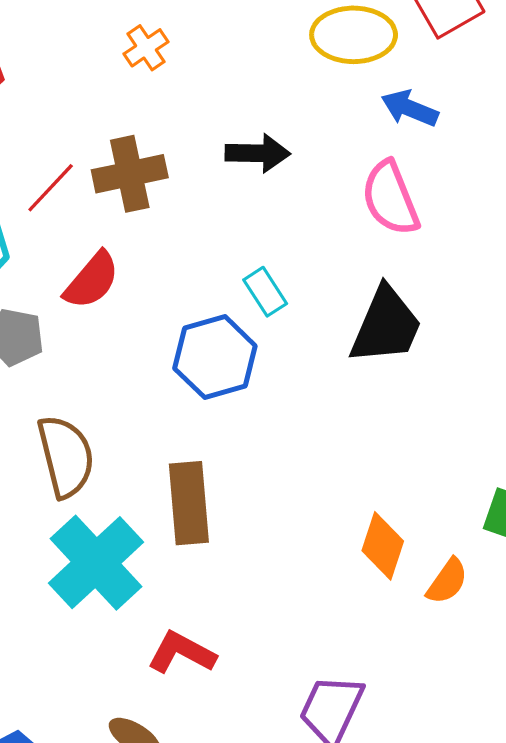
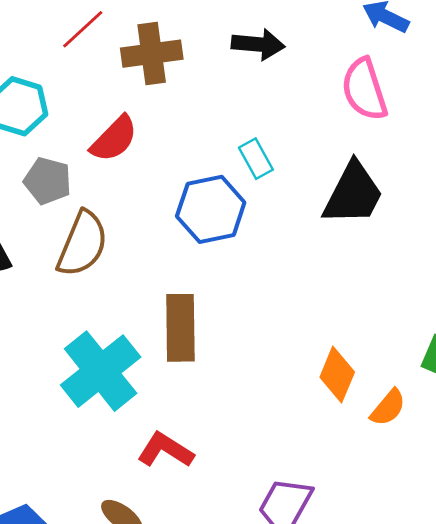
red line: (51, 188) -> (83, 29), moved
brown semicircle: (66, 456) -> (82, 244), moved, turned 32

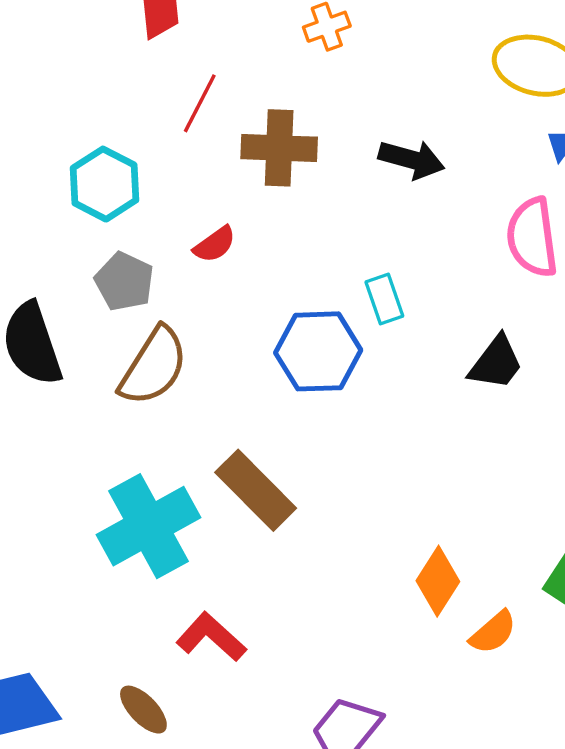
red line: (83, 29) -> (200, 103), turned -30
red semicircle: (114, 139) -> (215, 244), size x0.7
black trapezoid: (353, 194) -> (496, 363), size x0.7
brown rectangle: (180, 328) -> (256, 490), turned -54

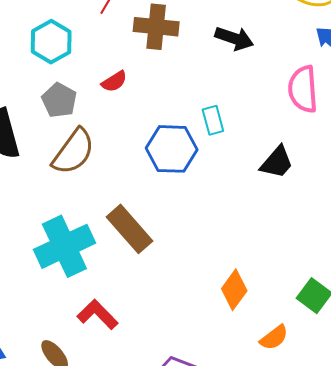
orange semicircle: (493, 632) -> (274, 338), moved

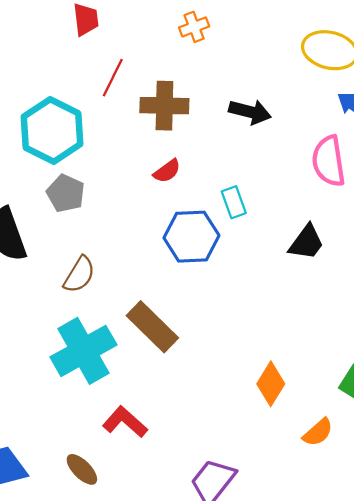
cyan hexagon: (51, 42) -> (52, 130), size x1.4
red semicircle: (114, 82) -> (167, 171), moved
brown semicircle: (73, 152) -> (79, 275), moved, size x0.7

